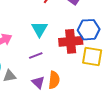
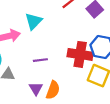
cyan triangle: (39, 29) -> (34, 21), moved

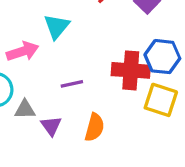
purple triangle: (36, 88) -> (51, 126), moved

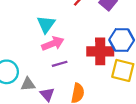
pink arrow: (23, 51) -> (53, 44), moved

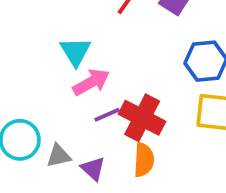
red cross: (100, 51) -> (142, 118), moved, turned 35

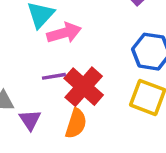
pink arrow: (91, 82) -> (64, 33), moved

